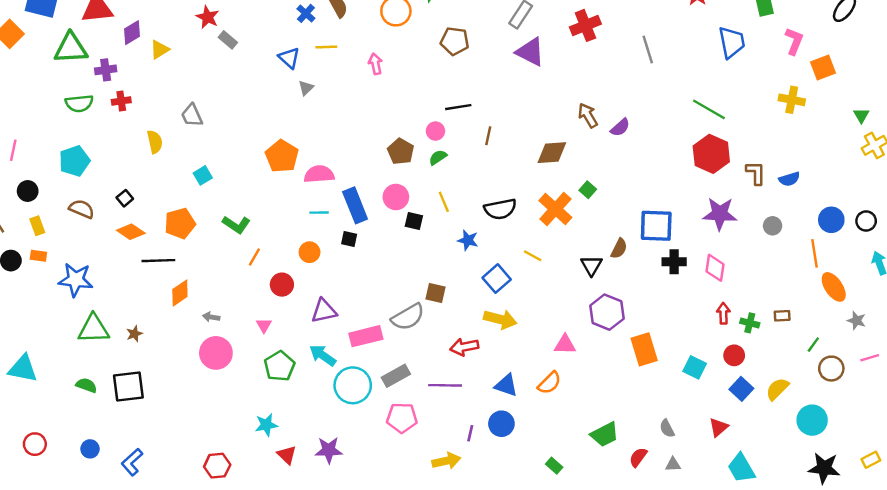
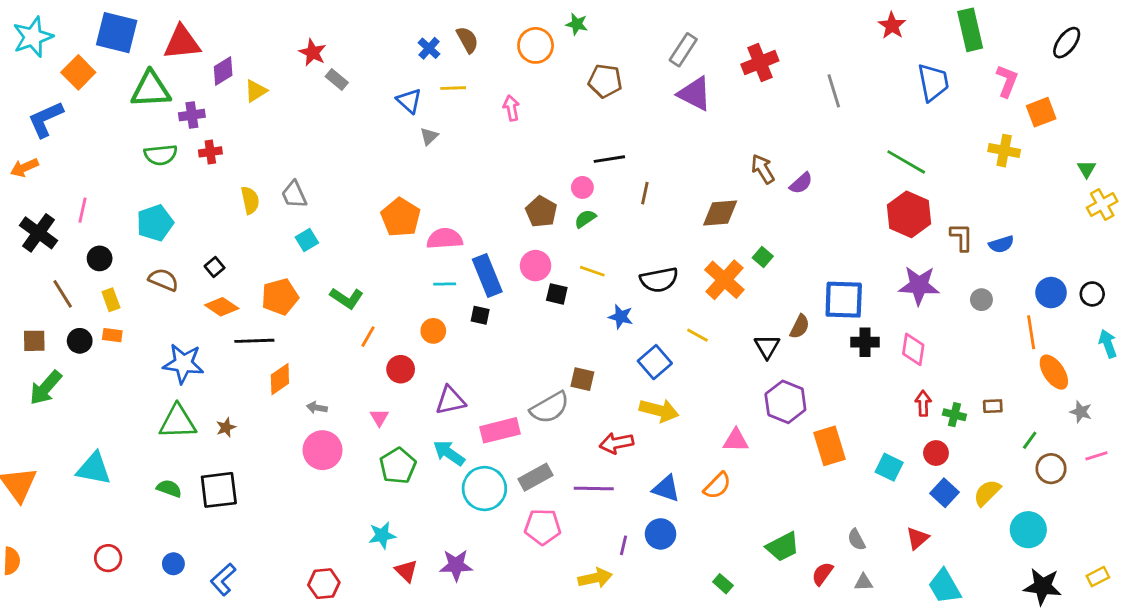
gray trapezoid: (192, 115) -> (294, 195), moved
yellow line: (444, 202) -> (592, 271), turned -48
blue star: (76, 280) -> (183, 364), moved

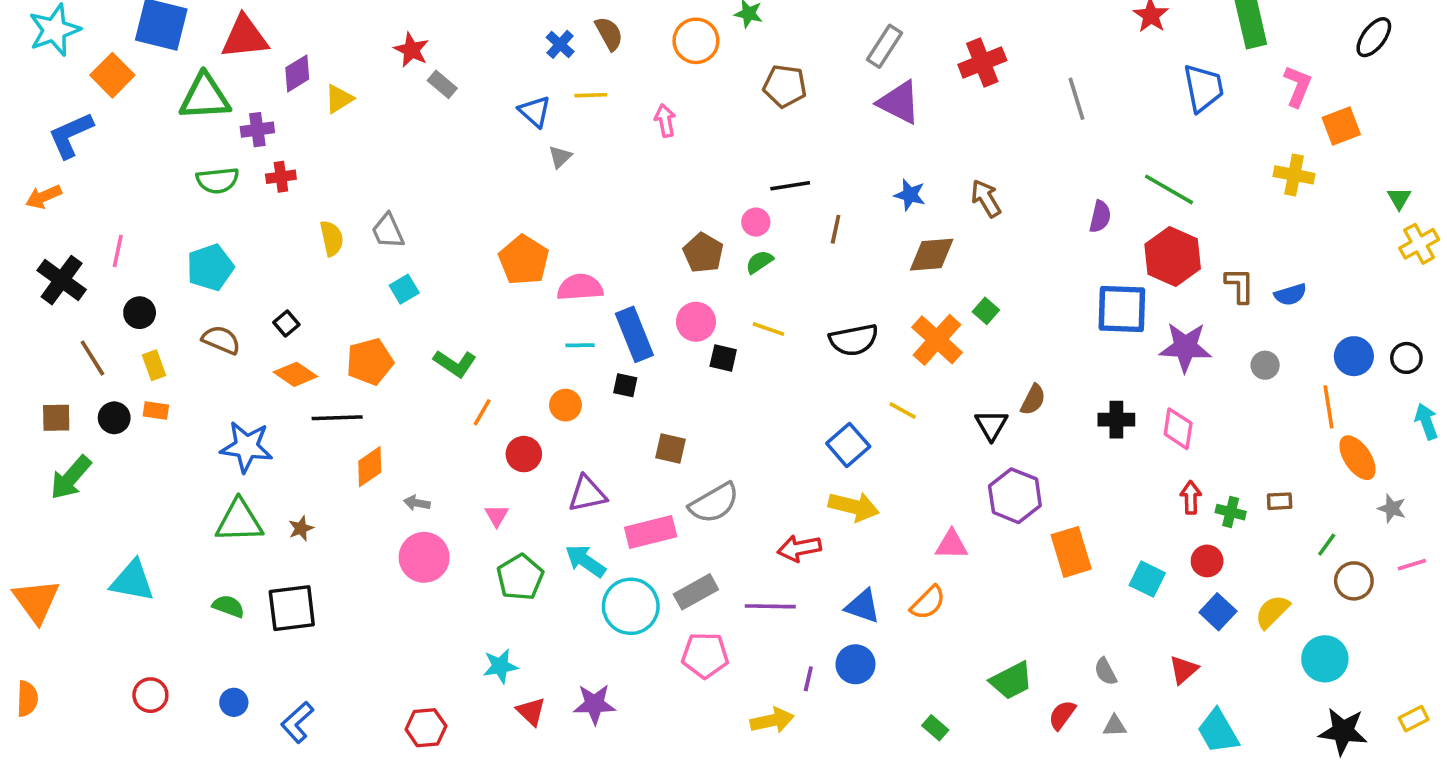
purple semicircle: (801, 183) -> (1100, 217), moved, turned -35
blue square: (844, 300) -> (1122, 309), moved
blue star: (621, 317) -> (910, 195), moved
brown square: (582, 379) -> (671, 449), moved

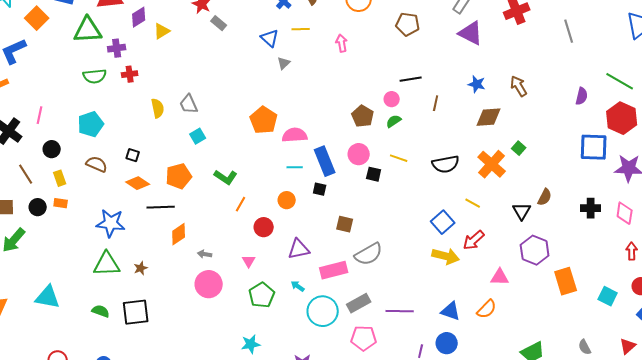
black square: (286, 324) -> (133, 155), turned -32
red arrow: (799, 548) -> (474, 240), moved, turned -30
cyan arrow: (585, 561) -> (298, 286), size x0.6

